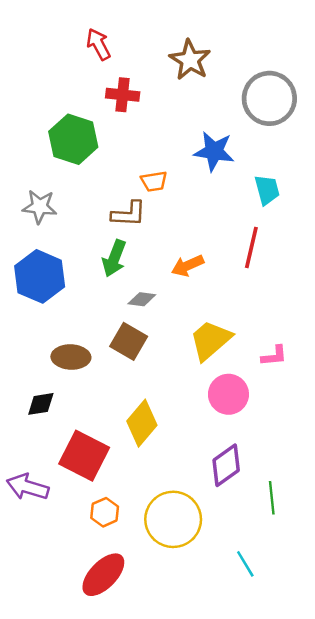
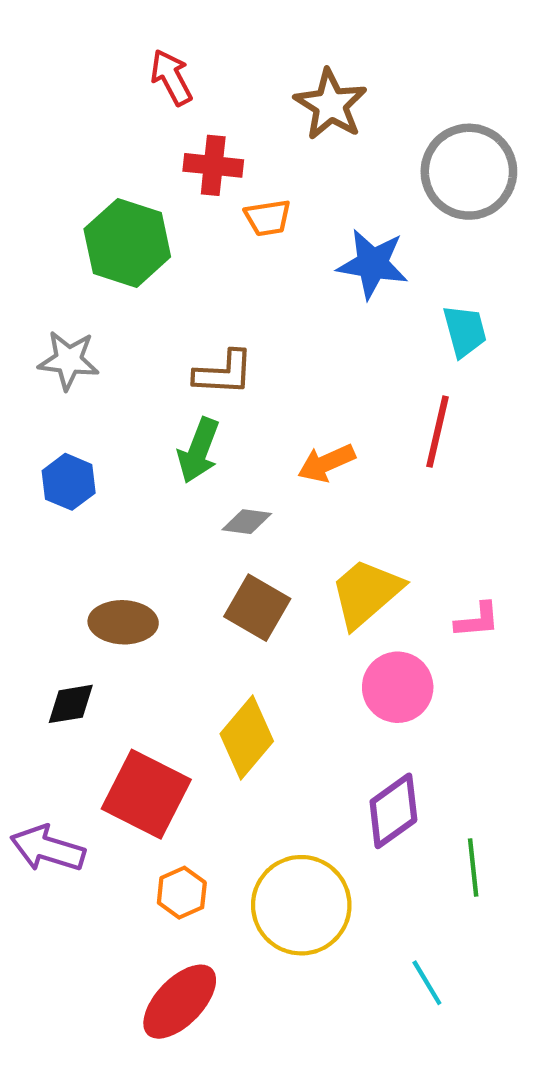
orange trapezoid: (154, 181) -> (268, 218), moved
blue hexagon: (40, 276) -> (69, 482), size x0.6
brown square: (129, 341) -> (257, 608), moved

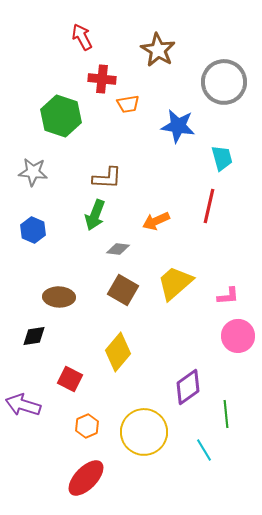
pink circle: (398, 687) -> (238, 336), moved
red square: (146, 794) -> (70, 379), size x0.6
cyan line: (427, 983) -> (204, 450), moved

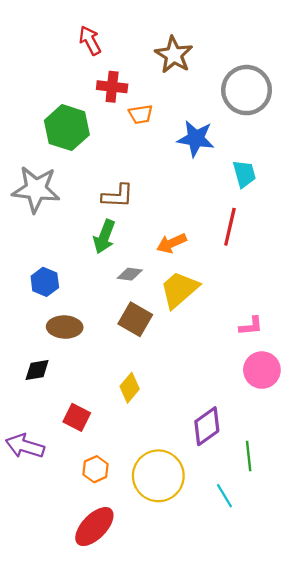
gray star: (33, 172) -> (36, 189), size x1.5
blue hexagon: (33, 230) -> (45, 282), moved
yellow trapezoid: (175, 283) -> (179, 290), moved
yellow diamond: (118, 352) -> (130, 388), size x0.7

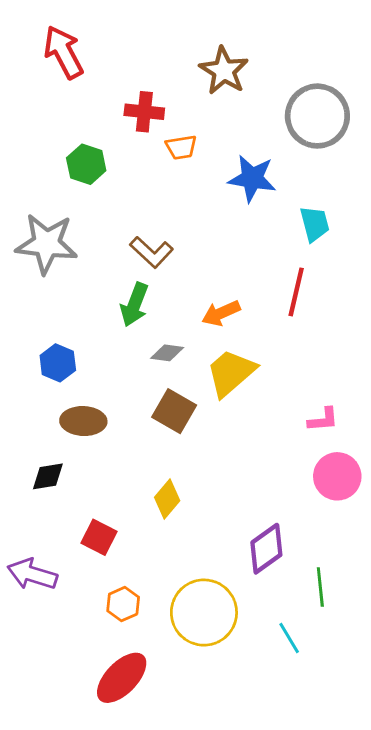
red arrow: (90, 40) -> (64, 52), moved, size x1.4
green hexagon: (67, 128) -> (86, 164), size x0.7
brown L-shape: (118, 196) -> (151, 252), turned 40

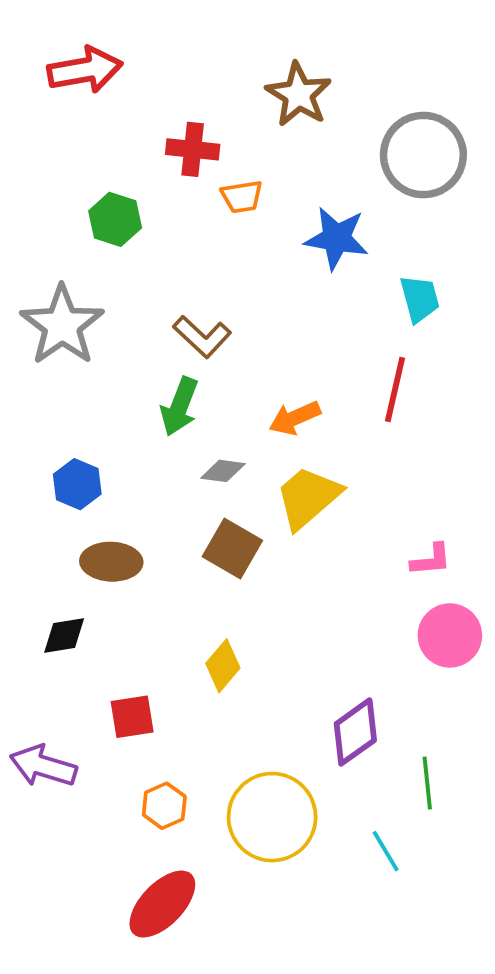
red arrow: (64, 52) -> (85, 70), turned 108
gray star: (46, 244) -> (62, 325), turned 30
red square: (99, 537) -> (132, 717), turned -36

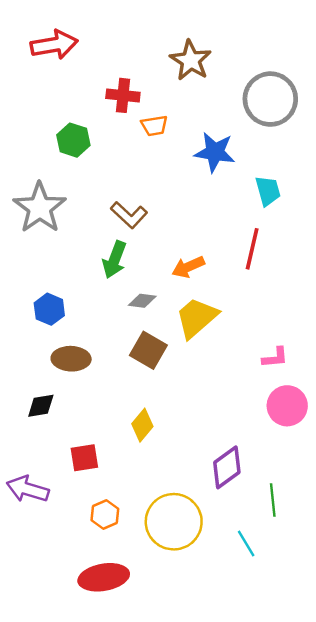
red ellipse: (162, 904) -> (104, 577), turned 36

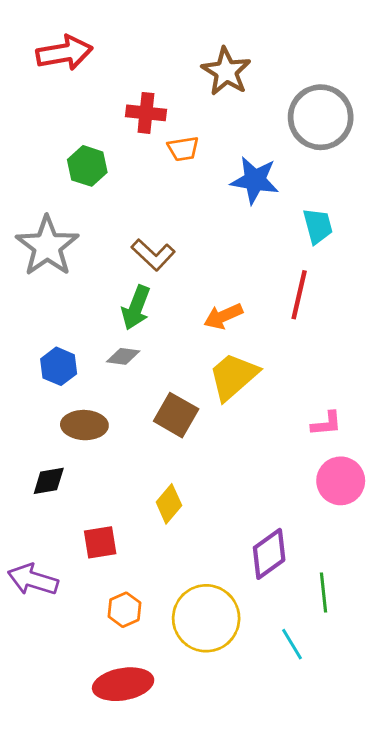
gray diamond: (142, 301) -> (123, 356), moved

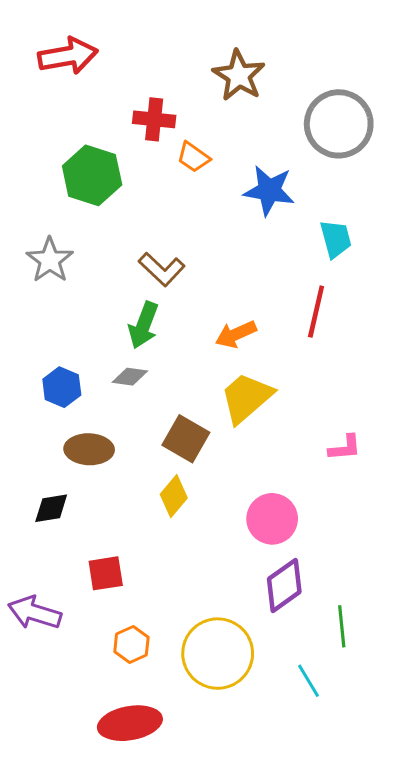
orange trapezoid: (183, 149) -> (193, 157), turned 44
green hexagon: (87, 166) -> (92, 175), size x1.4
gray star: (47, 246) -> (50, 260), size x0.7
pink circle: (341, 481) -> (272, 519), moved
yellow diamond: (169, 504) -> (174, 496), moved

